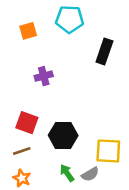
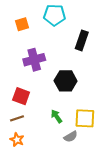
purple cross: (44, 76) -> (34, 60), size x1.5
black hexagon: (63, 135) -> (66, 81), moved
green arrow: (67, 173) -> (56, 116), moved

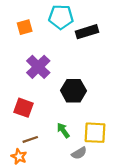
black rectangle: (82, 40) -> (87, 32), moved, turned 54
purple cross: (34, 60) -> (38, 67), turned -30
brown line: (17, 118) -> (30, 139), moved

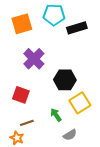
orange square: (25, 27) -> (22, 24), size x1.5
yellow square: (95, 133) -> (80, 103), moved, turned -35

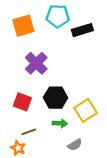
black hexagon: (65, 80) -> (56, 98), moved
green arrow: (56, 115) -> (60, 123), turned 128

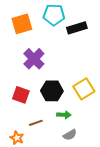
yellow square: (86, 110) -> (84, 89), moved
green arrow: (60, 123) -> (64, 115), moved
brown line: (29, 132) -> (36, 123), moved

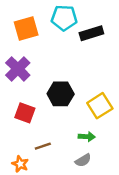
purple cross: (34, 59) -> (18, 69), moved
black hexagon: (52, 91) -> (61, 94), moved
green arrow: (64, 115) -> (87, 137), moved

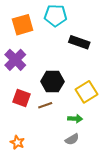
black rectangle: (91, 33) -> (79, 42), moved, turned 36
brown line: (43, 146) -> (45, 105), moved

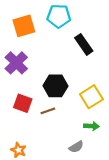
black rectangle: (79, 42) -> (84, 44), turned 36
green arrow: (75, 119) -> (91, 126), moved

